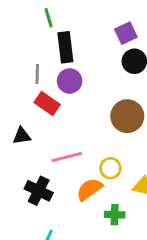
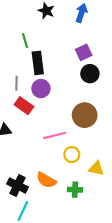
pink line: (67, 157) -> (55, 135), moved
orange semicircle: (89, 189) -> (46, 180), moved, turned -114
black cross: (39, 191) -> (18, 185), moved

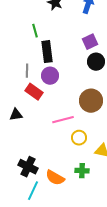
orange semicircle: (46, 180) -> (55, 178), moved

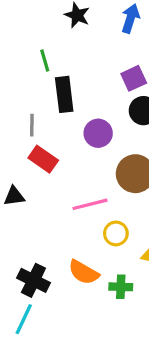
purple circle: (50, 76) -> (98, 133), moved
orange semicircle: (55, 178) -> (84, 272), moved
cyan line: (33, 191) -> (24, 319), moved

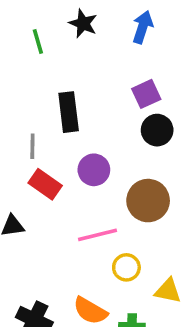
green line: (45, 60) -> (38, 42), moved
purple circle: (98, 133) -> (94, 170), moved

